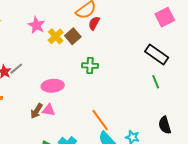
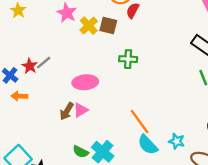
brown square: (73, 36) -> (108, 26), turned -35
pink triangle: (49, 110) -> (81, 110), turned -40

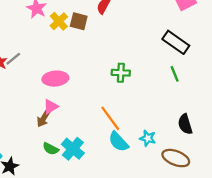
green cross: (128, 59) -> (121, 73), moved
brown arrow: (67, 111) -> (44, 118), moved

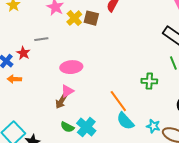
gray line: (13, 59) -> (41, 39), moved, turned 32
green cross: (121, 73) -> (149, 81), moved
cyan star: (148, 138) -> (153, 126), moved

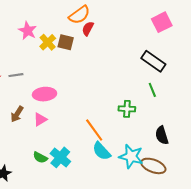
gray line: (41, 39) -> (16, 75), moved
brown arrow: (61, 101) -> (17, 114), moved
cyan star: (153, 126) -> (131, 156), size x1.6

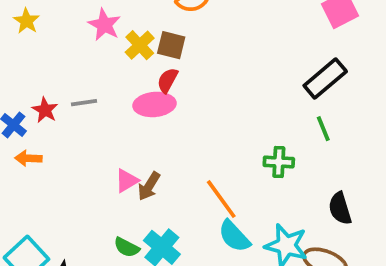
red semicircle: (88, 29) -> (167, 80), moved
black rectangle: (153, 61) -> (325, 79), turned -75
pink ellipse: (44, 94) -> (154, 104), moved
brown arrow: (17, 114) -> (149, 186), moved

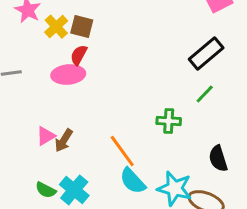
green line: (323, 129) -> (205, 94), turned 66

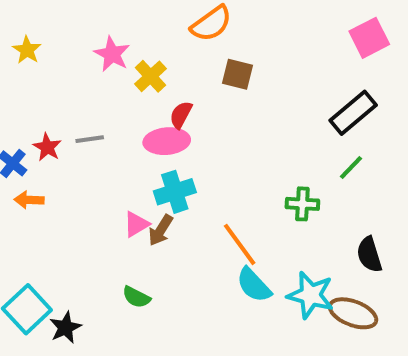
brown square: (82, 27) -> (238, 74), moved
cyan cross: (74, 190) -> (175, 192), moved, turned 32

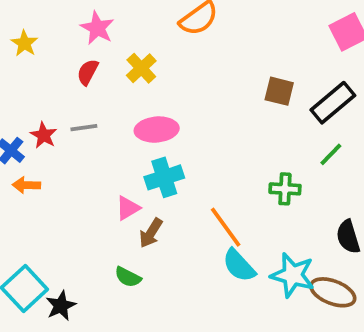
pink star: (112, 54) -> (97, 28), moved
brown square: (238, 74) -> (279, 91), moved
red semicircle: (181, 115) -> (88, 72), moved
brown arrow: (161, 230) -> (151, 233), moved

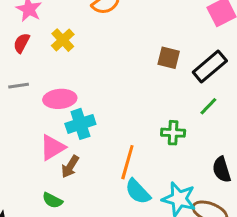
pink ellipse: (157, 130) -> (60, 99), moved
pink triangle: (128, 208) -> (52, 147), size x1.4
orange line: (226, 227) -> (127, 162), turned 52

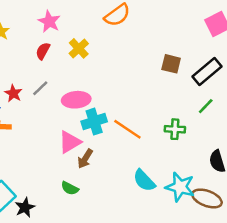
gray line: (19, 86) -> (40, 88), turned -36
orange line: (127, 162) -> (127, 129), moved, turned -72

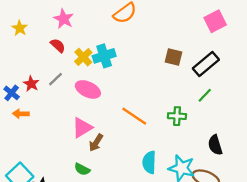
yellow cross: (79, 48) -> (83, 57), moved
red semicircle: (43, 51) -> (58, 46), turned 105
pink ellipse: (76, 100) -> (88, 89), turned 30
cyan cross: (94, 122) -> (104, 56), moved
cyan semicircle: (144, 181) -> (149, 162), turned 45

